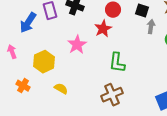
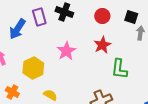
red star: (103, 29) -> (102, 45), moved
green L-shape: (117, 63) -> (119, 69), moved

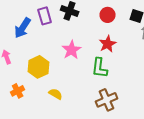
green L-shape: (119, 69) -> (100, 68), moved
orange cross: (12, 92) -> (18, 91), turned 32

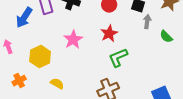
green L-shape: (100, 68) -> (118, 58), moved, turned 60

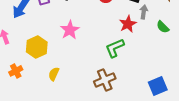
red star: (109, 34) -> (128, 24), moved
yellow semicircle: (57, 84) -> (54, 74), turned -96

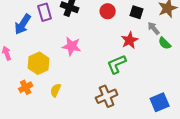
gray arrow: (144, 12) -> (154, 28), moved, turned -48
pink star: (70, 30) -> (72, 46), turned -30
orange cross: (16, 71) -> (26, 87), moved

